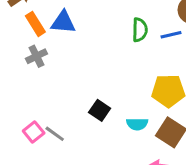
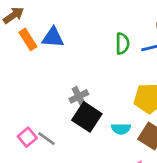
gray cross: (36, 56) -> (79, 96), moved
black square: (100, 110) -> (87, 117), size x1.5

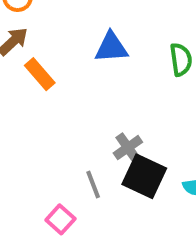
blue triangle: (53, 38) -> (111, 47), moved
gray line: (46, 139) -> (93, 184), moved, turned 42

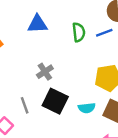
gray cross: (128, 148) -> (45, 72), moved

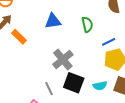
blue line: (104, 33) -> (109, 42), moved
gray cross: (45, 72) -> (63, 59), size x1.5

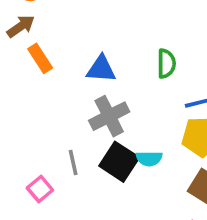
blue triangle: (53, 21) -> (101, 69), moved
cyan semicircle: (100, 86) -> (149, 159), moved

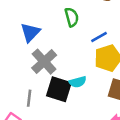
blue triangle: (101, 69) -> (30, 32), turned -35
gray line: (73, 163) -> (29, 98), turned 35

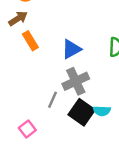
gray line: (29, 98) -> (53, 100), moved

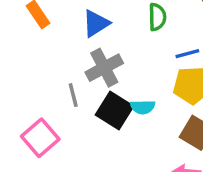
gray line: (53, 100) -> (73, 95), turned -35
pink square: (27, 129) -> (40, 138), size x1.5

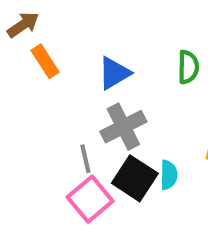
cyan semicircle: (143, 107) -> (169, 175), turned -90
pink square: (40, 138) -> (90, 199), moved

